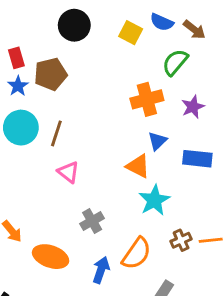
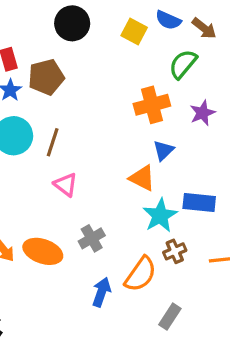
blue rectangle: (197, 159) -> (199, 203), moved
brown cross: (181, 240) -> (175, 251), moved
orange ellipse: (51, 257) -> (43, 251), moved

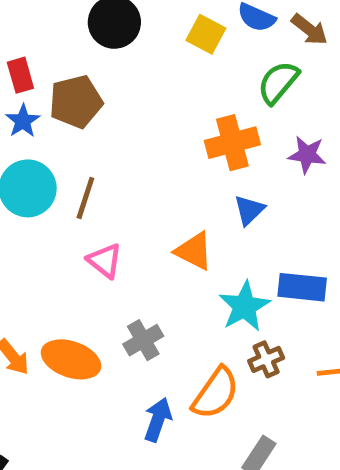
purple star: (202, 113) -> (307, 155), turned 30
orange triangle: (142, 178) -> (194, 251), moved

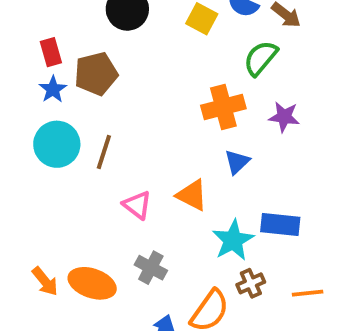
pink triangle: (105, 261) -> (137, 205), moved
gray cross: (143, 340) -> (151, 268), turned -32

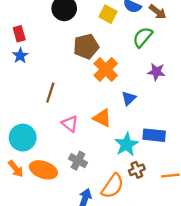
brown pentagon: (96, 74) -> (86, 46), moved
orange cross: (223, 107) -> (106, 69), moved, turned -30
cyan circle: (57, 144) -> (23, 138), moved

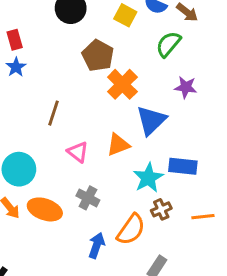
brown pentagon: (86, 46) -> (98, 56), turned -30
blue triangle: (129, 98) -> (151, 120), size x1.6
orange triangle: (102, 118) -> (118, 145), turned -48

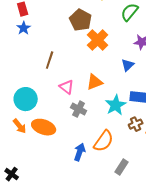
blue triangle: (151, 120) -> (128, 65), moved, size x0.6
gray cross: (88, 198) -> (79, 109), moved
brown cross: (161, 209) -> (136, 124), moved

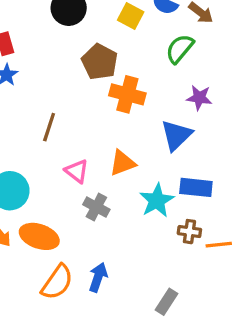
orange cross: (98, 40) -> (127, 94), turned -30
blue triangle: (128, 65) -> (176, 135), size x1.5
brown cross: (136, 124) -> (189, 232), turned 32
orange semicircle: (104, 141) -> (57, 282), moved

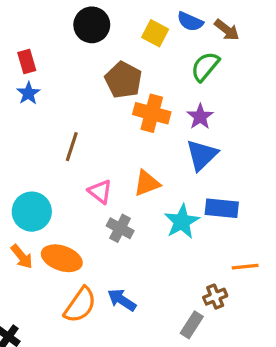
purple star: (199, 98) -> (200, 117), moved, turned 30
brown cross: (189, 232) -> (215, 297), moved, turned -30
blue arrow: (98, 277) -> (122, 300), turned -76

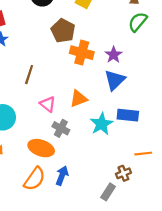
green semicircle: (205, 67) -> (138, 22), moved
orange ellipse: (62, 258) -> (41, 148), moved
blue arrow: (122, 300) -> (62, 175), turned 78

